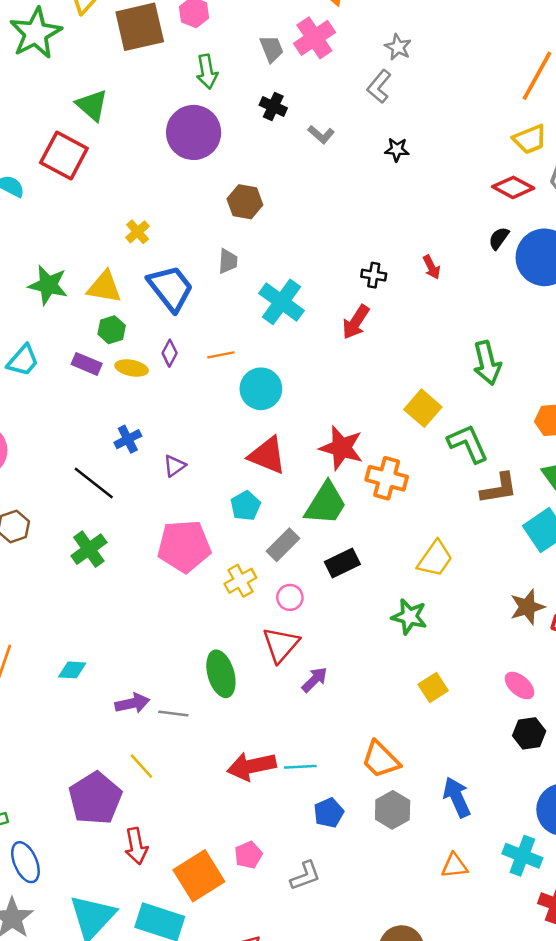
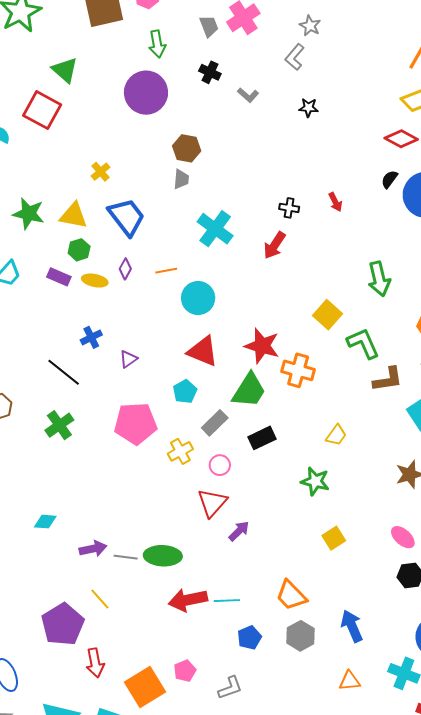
gray trapezoid: (228, 261) -> (181, 179), moved
yellow trapezoid: (435, 559) -> (336, 435), size x0.7
green ellipse: (221, 674) -> (163, 556), moved, turned -72

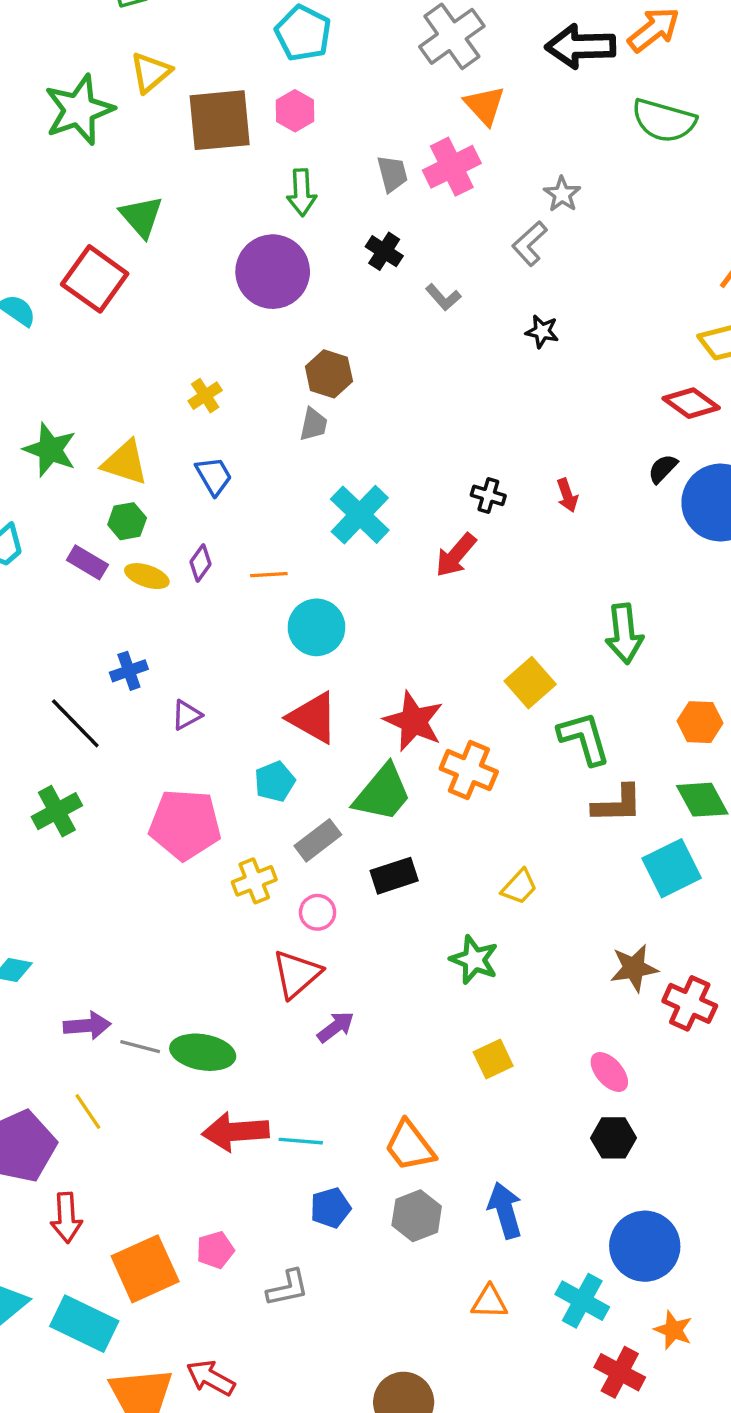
yellow cross: (101, 172) -> (205, 396), moved
blue trapezoid: (127, 217) -> (214, 476), size x0.6

